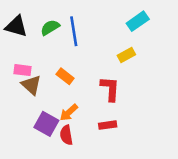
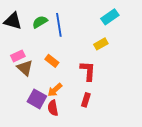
pink rectangle: (23, 70) -> (18, 56), turned -32
red rectangle: (108, 125) -> (86, 100), turned -64

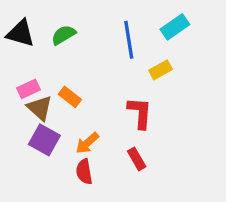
blue line: (59, 25) -> (129, 40), moved
orange rectangle: (52, 61) -> (70, 97), moved
purple square: (37, 99) -> (44, 140), moved
red rectangle: (86, 100) -> (137, 159), turned -48

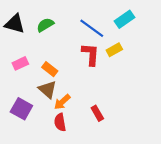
blue line: (129, 40) -> (92, 28), turned -45
brown triangle: (40, 108) -> (48, 89), moved
red L-shape: (140, 113) -> (91, 54), moved
purple square: (44, 140) -> (21, 109), moved

